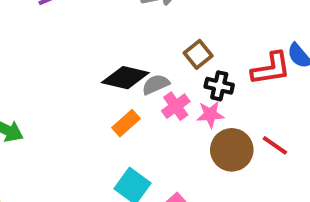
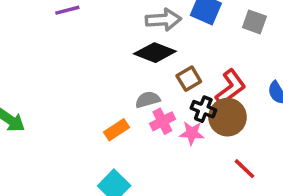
red L-shape: (271, 69) -> (231, 87), moved, turned -36
black diamond: (125, 78) -> (155, 53), moved
brown circle: (232, 150) -> (227, 117), moved

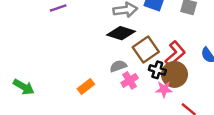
brown square: (189, 79) -> (146, 50), size x1.5
orange rectangle: (117, 130) -> (86, 86), moved
pink star: (192, 133) -> (164, 89), moved

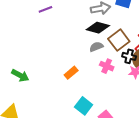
gray semicircle: (118, 66) -> (96, 47), moved
pink cross: (130, 80) -> (107, 66), turned -32

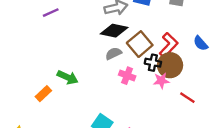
orange rectangle: (71, 73) -> (43, 94), moved
green arrow: (20, 75) -> (68, 77), moved

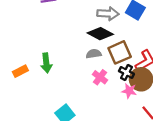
green arrow: (68, 77) -> (46, 63), turned 42

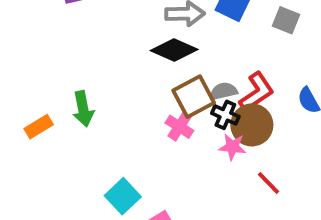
brown square: (120, 52) -> (194, 97), moved
gray semicircle: (94, 54) -> (223, 91), moved

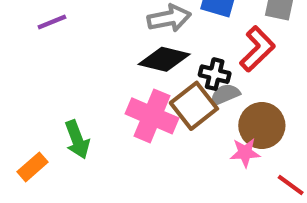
red L-shape: (257, 92) -> (257, 49), moved
black cross: (225, 115) -> (215, 74), moved
pink cross: (179, 127) -> (152, 116), moved, size x1.6

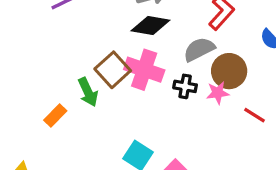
black cross: (215, 74) -> (185, 86), moved
gray semicircle: (225, 95) -> (199, 49), size x1.4
brown square: (194, 106) -> (113, 70), moved

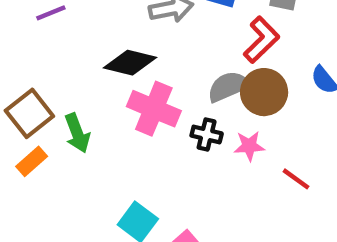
black diamond: (150, 26) -> (130, 63), moved
brown square: (113, 70) -> (29, 113), moved
brown circle: (229, 71) -> (264, 92), moved

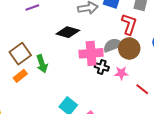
red L-shape: (261, 40) -> (129, 24), turned -30
pink cross: (154, 109) -> (91, 53), moved, turned -30

